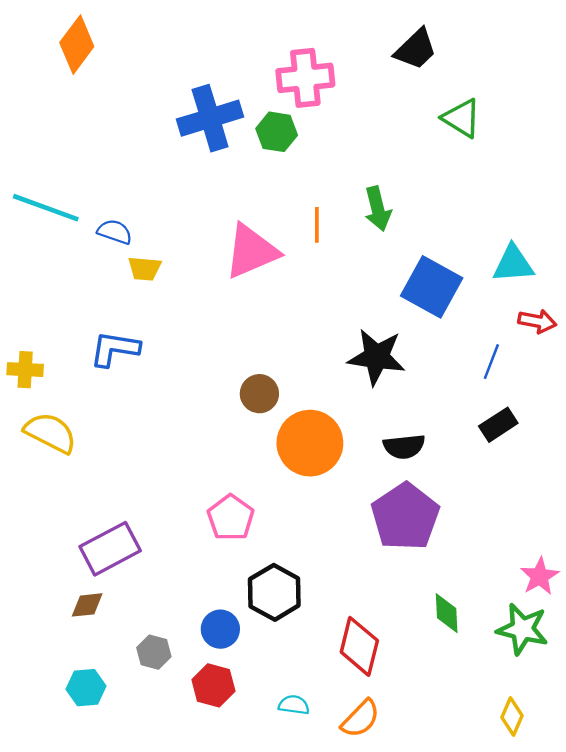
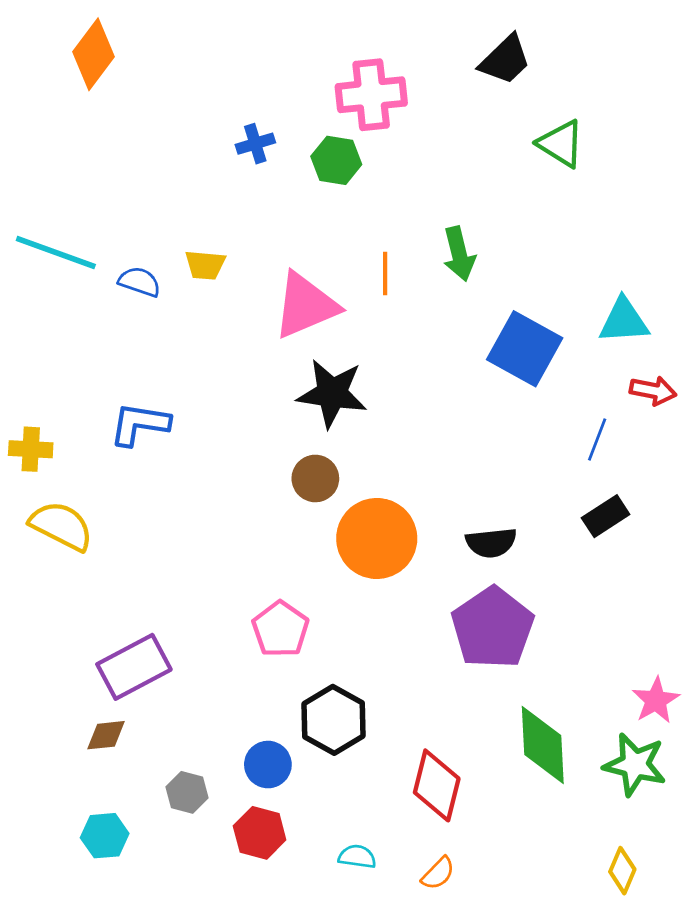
blue cross: (210, 118) -> (255, 144), size x0.5
yellow trapezoid: (145, 269) -> (205, 265), moved
black star: (377, 357) -> (332, 393), moved
green diamond: (447, 613) -> (543, 745), size x1.6
orange semicircle: (360, 719) -> (438, 873), size x0.7

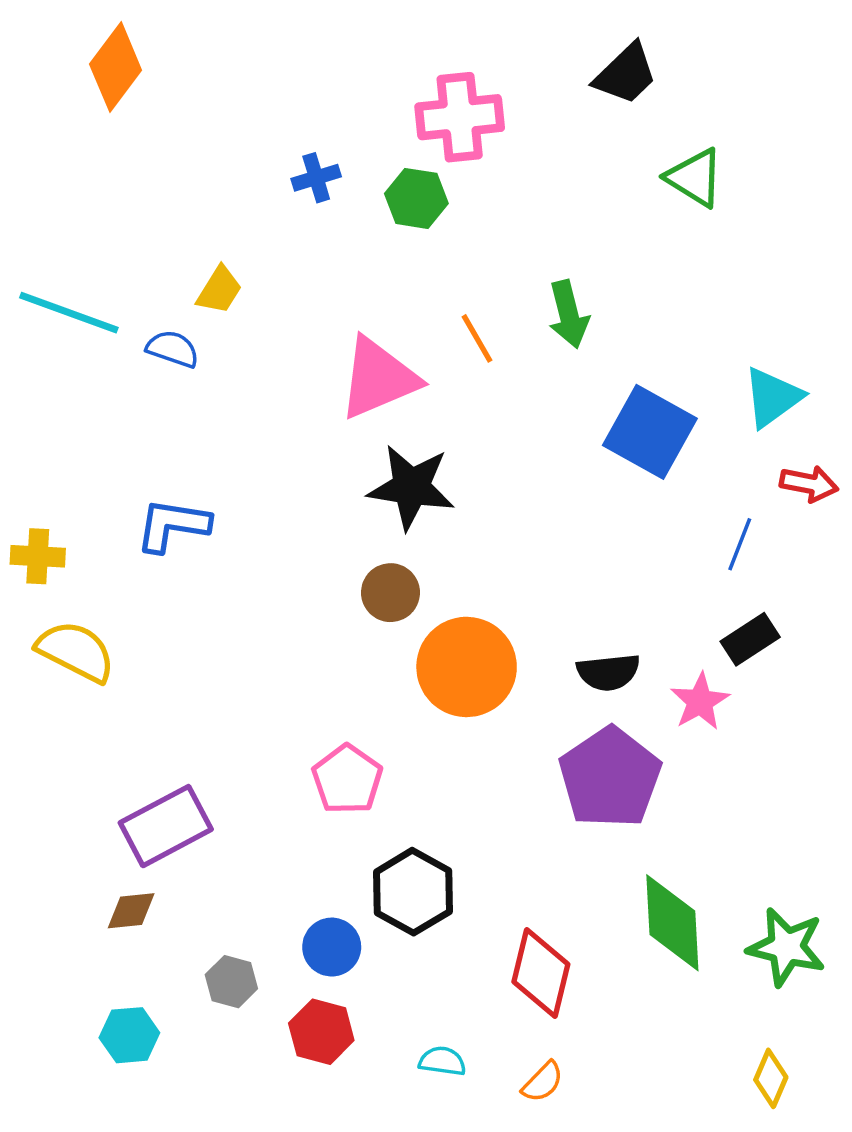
yellow trapezoid: (205, 265) -> (219, 290), moved, turned -63
orange line: (385, 273) -> (477, 338), turned -30
cyan triangle: (624, 321) -> (773, 397), turned -32
pink star: (656, 700) -> (700, 702), moved

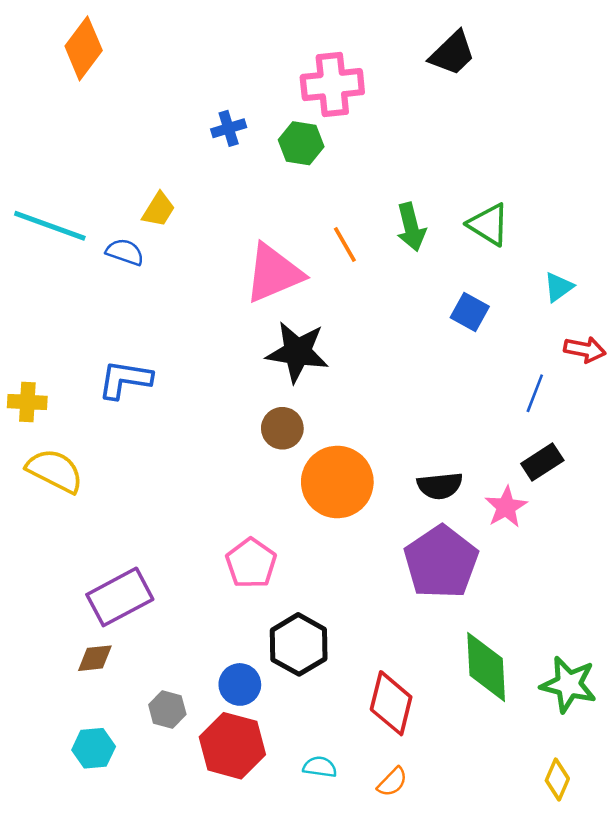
green triangle: (695, 178) -> (489, 225), moved
cyan triangle: (773, 397) -> (559, 287), size x0.7
blue square: (650, 432) -> (470, 312), size x0.6
red hexagon: (321, 1032) -> (232, 746), size x1.4

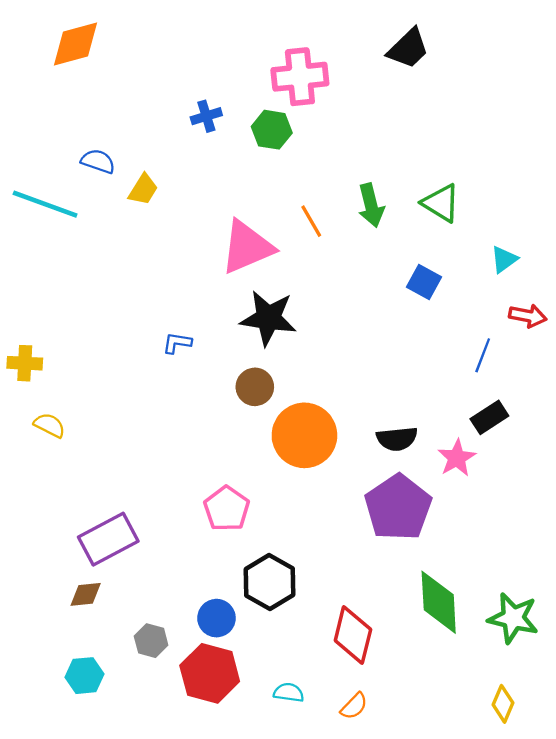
orange diamond: (84, 48) -> (75, 44), turned 38
blue semicircle: (125, 252) -> (98, 161), moved
blue L-shape: (125, 380) -> (177, 343), moved, size x0.6
yellow semicircle: (55, 471) -> (50, 425), size x0.6

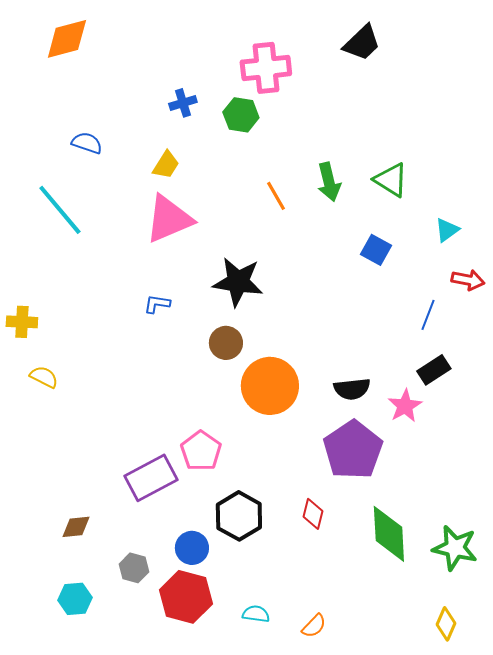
yellow trapezoid: (143, 189) -> (166, 165), moved
cyan line: (45, 204) -> (60, 210), moved, turned 30
pink triangle: (247, 247) -> (169, 219), moved
purple rectangle: (108, 539) -> (151, 478), moved
red diamond: (353, 635) -> (313, 514), moved, size x0.6

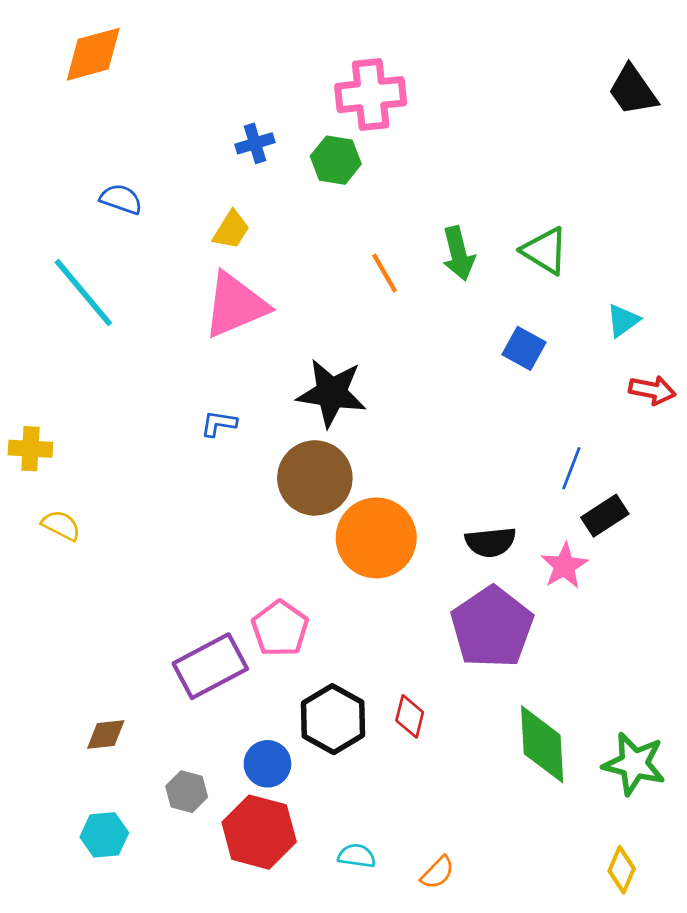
black trapezoid: (362, 43) -> (633, 90), moved, turned 99
blue line: (428, 315) -> (571, 468), moved
brown circle: (226, 343) -> (315, 478), size x1.6
red diamond: (313, 514) -> (410, 716), moved

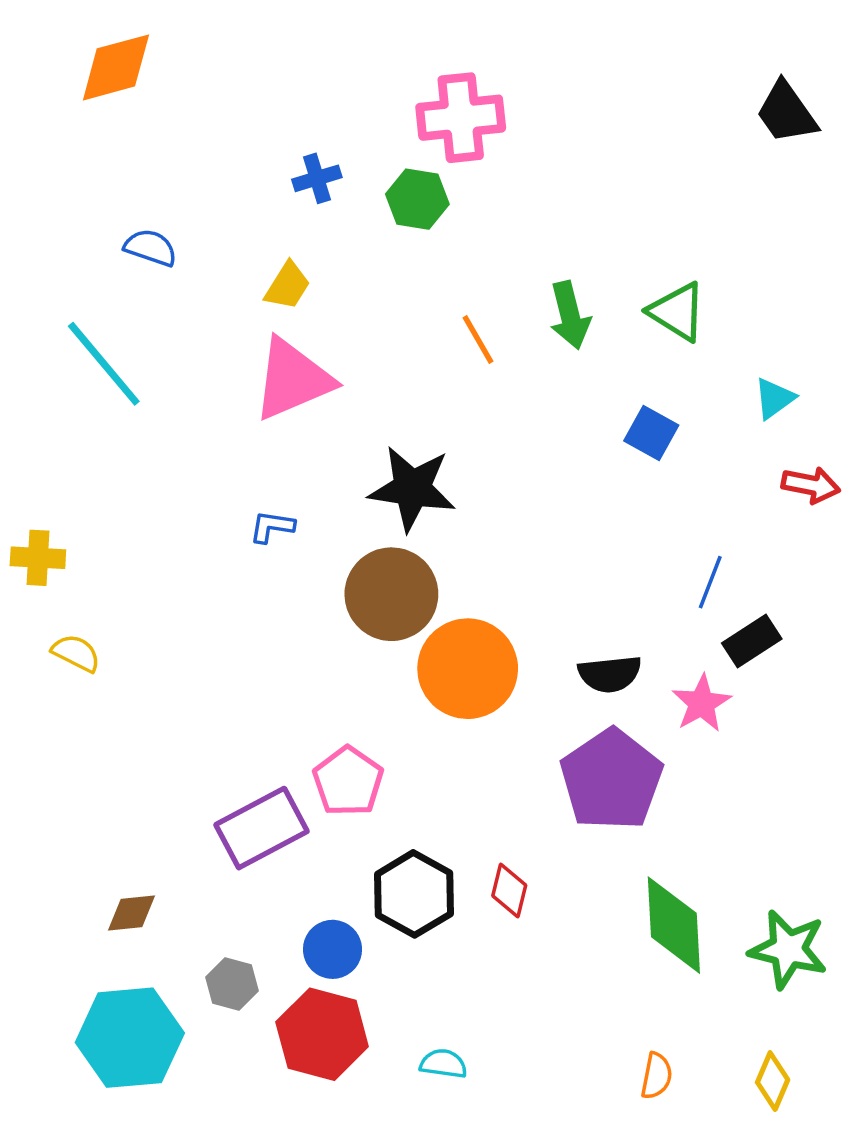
cyan hexagon: (104, 835) -> (130, 1038), size x1.8
orange semicircle: (438, 873) -> (657, 1076), moved, turned -33

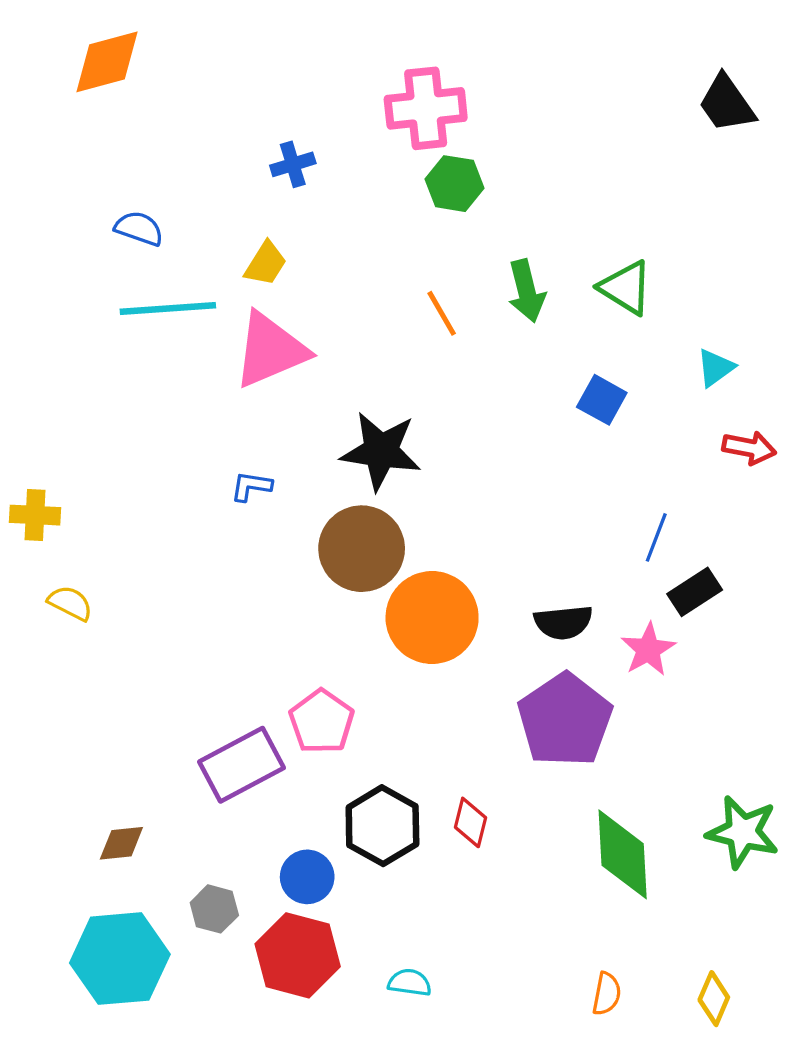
green hexagon: (417, 199) -> (454, 184), moved
cyan line: (104, 364) -> (168, 308), moved, turned -54
green star: (788, 949) -> (743, 832), moved

